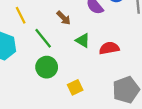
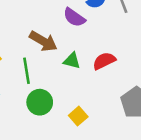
brown arrow: (64, 18) -> (43, 41), size x1.5
green line: (43, 38) -> (27, 71), turned 45

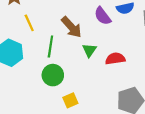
green triangle: (72, 61) -> (89, 50), turned 32
yellow square: (78, 116) -> (70, 100), moved

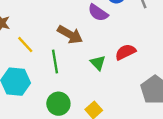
green triangle: (89, 50) -> (98, 63), moved
green circle: (53, 75) -> (58, 104), moved

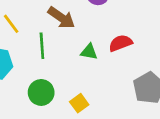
green triangle: (98, 63) -> (89, 52), turned -42

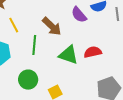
green triangle: (89, 52) -> (68, 55), size x1.5

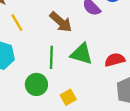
green line: (34, 45) -> (51, 57), moved
red semicircle: (93, 52) -> (115, 60), moved

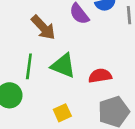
yellow square: (68, 97) -> (62, 113), moved

